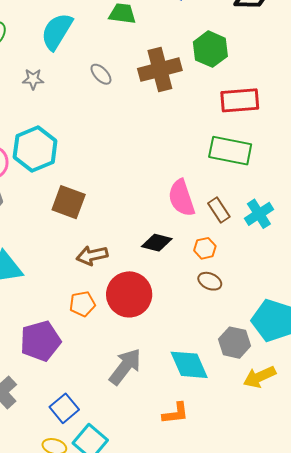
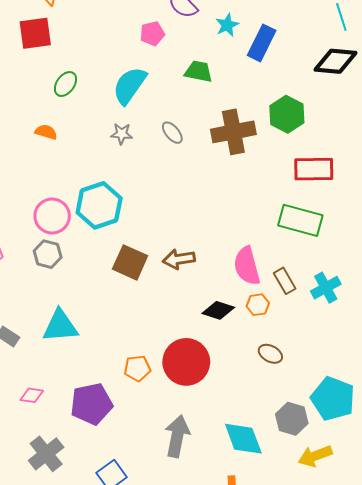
gray star: (33, 79) -> (122, 134), moved
orange hexagon: (205, 248) -> (258, 305), moved
brown arrow: (92, 255) -> (179, 259), moved
gray arrow: (125, 367) -> (177, 436), turned -30

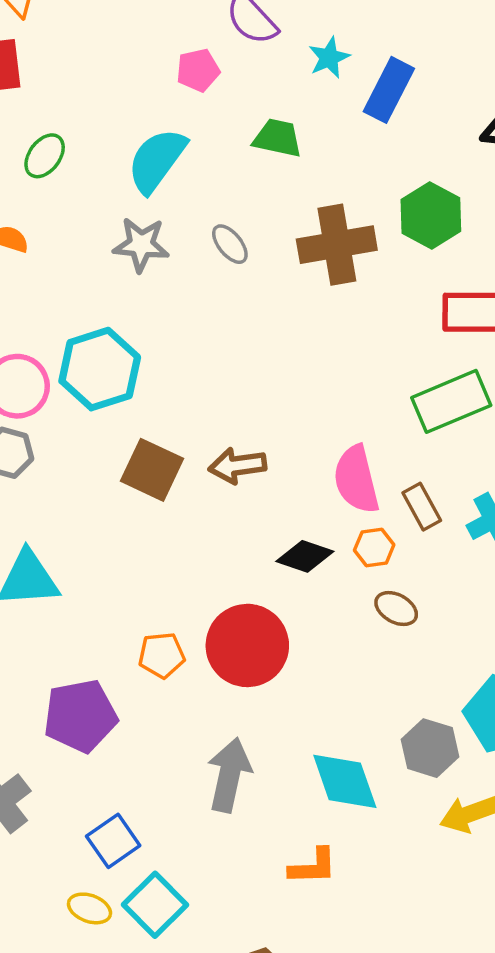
gray star: (122, 134) -> (141, 245), size x1.4
green rectangle: (300, 220) -> (451, 401), turned -39
brown ellipse: (270, 354) -> (396, 609), moved

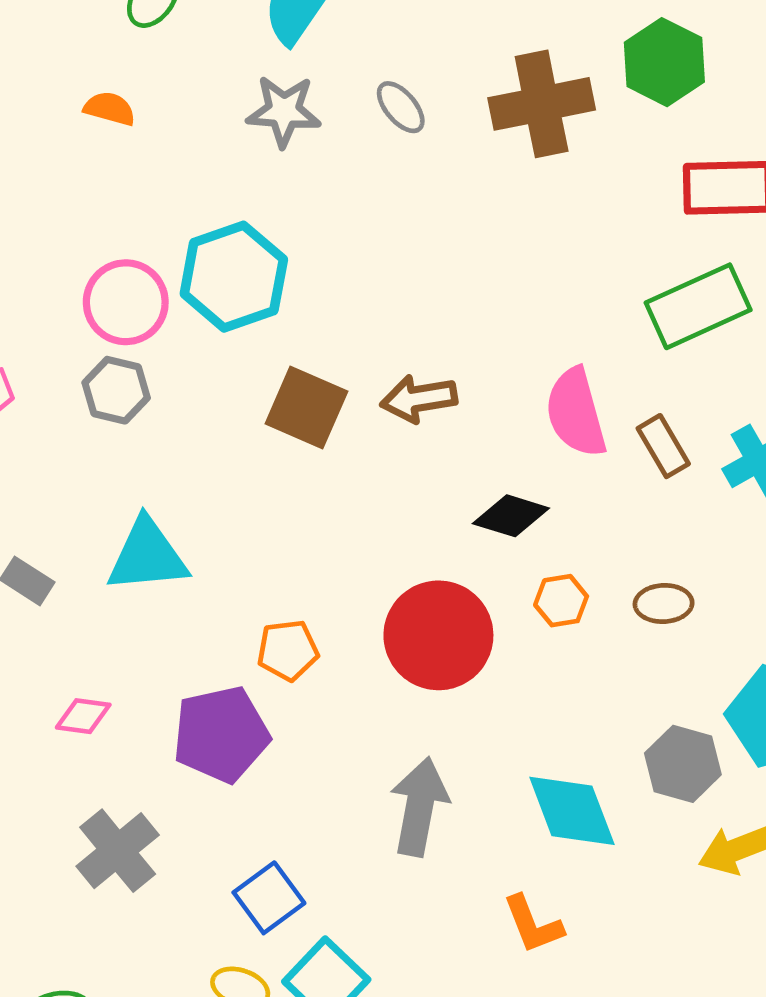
orange hexagon: (374, 547) -> (561, 601), moved
brown ellipse: (396, 609) -> (664, 604), moved, turned -30
orange pentagon: (162, 655) -> (288, 650), moved
orange L-shape: (313, 867) -> (533, 924), turned 72

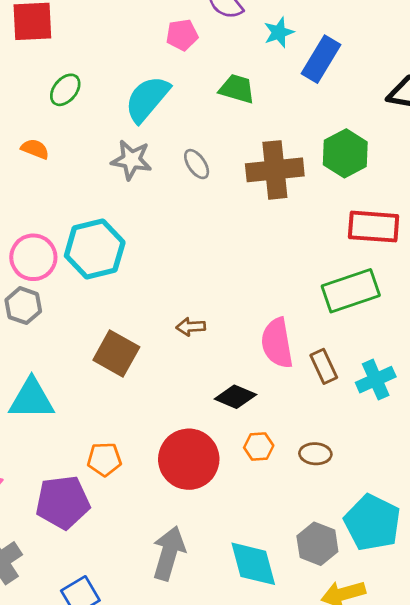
brown arrow: (419, 399) -> (191, 327), size x0.7
brown square: (306, 407) -> (116, 354), moved

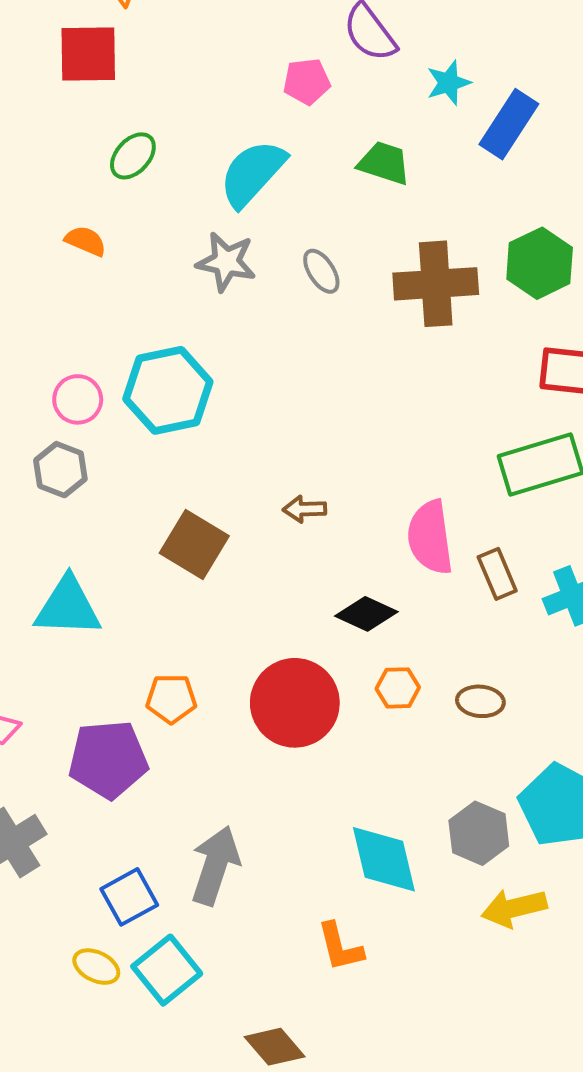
pink circle: (33, 257) -> (78, 399), size x0.7
gray arrow: (169, 553) -> (215, 865), moved

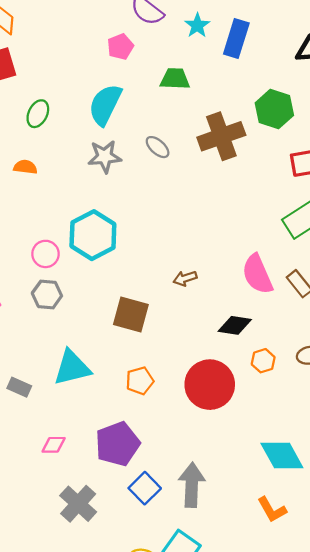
orange pentagon: (171, 699) -> (140, 381), moved
blue square: (129, 897) -> (145, 488), moved

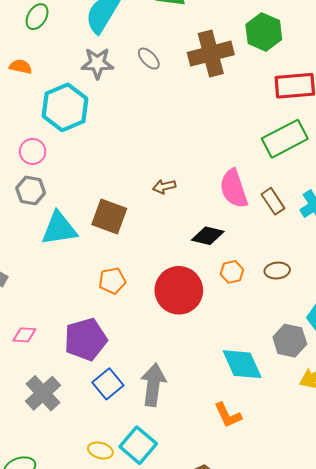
cyan hexagon: (93, 235) -> (65, 107), moved
cyan triangle: (72, 368) -> (59, 229), moved

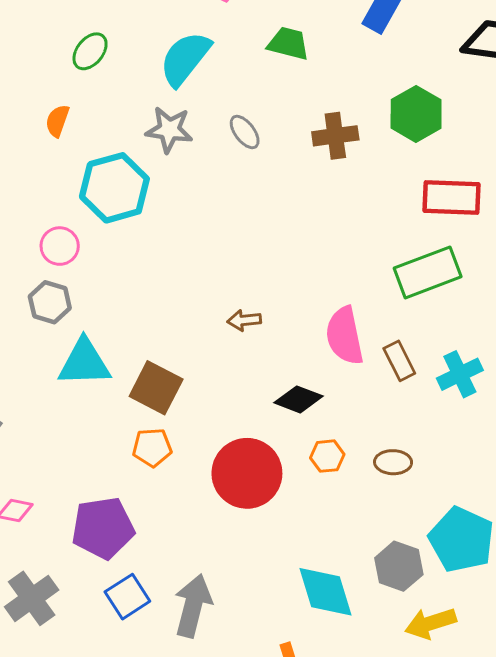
brown cross: (211, 54) -> (335, 136), size x0.7
orange semicircle: (21, 67) -> (57, 121), turned -90
brown square: (109, 217) -> (156, 388), moved

